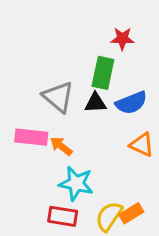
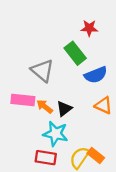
green rectangle: (103, 73) -> (75, 53), turned -50
black triangle: (96, 103) -> (64, 109), moved, turned -35
orange rectangle: (131, 213) -> (96, 155), turned 70

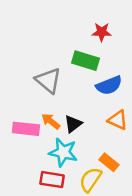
green rectangle: (75, 53) -> (85, 61), turned -35
pink rectangle: (23, 100) -> (26, 129), moved
orange rectangle: (96, 155) -> (109, 162), moved

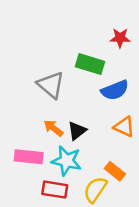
red star: (102, 32) -> (120, 38), moved
pink rectangle: (26, 129) -> (29, 157), moved

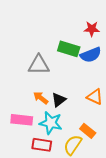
gray triangle: (51, 85) -> (39, 65), turned -40
blue semicircle: (115, 90) -> (91, 55), moved

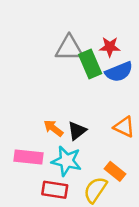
red star: (92, 29) -> (110, 47), moved
green rectangle: (69, 49) -> (90, 64), turned 50
gray triangle: (39, 65) -> (69, 48), moved

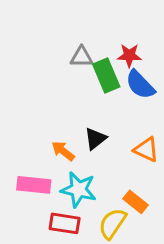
gray triangle: (69, 48) -> (82, 57), size x0.7
blue semicircle: (119, 72) -> (140, 85), turned 68
black triangle: (77, 131) -> (95, 139), moved

